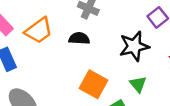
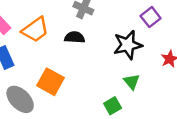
orange square: (94, 84) -> (50, 82), moved

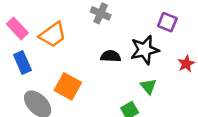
purple square: (151, 17) -> (167, 22), turned -30
black semicircle: (75, 37) -> (111, 56), moved

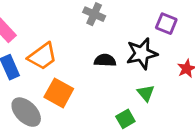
orange trapezoid: (53, 35) -> (42, 56), moved

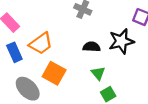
green triangle: (146, 93) -> (98, 73), moved

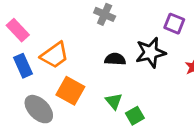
green triangle: (98, 73) -> (114, 101), moved

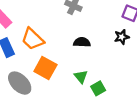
black star: (151, 53) -> (122, 37), moved, size x0.6
orange trapezoid: (55, 55) -> (33, 39), turned 80

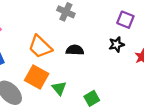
orange trapezoid: (33, 39) -> (40, 47), moved
green triangle: (81, 77) -> (59, 88), moved

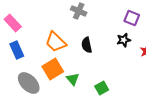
black semicircle: (75, 50) -> (87, 45), turned -105
orange square: (37, 77) -> (53, 69), turned 30

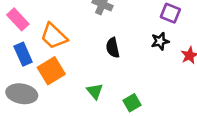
orange trapezoid: (56, 42) -> (54, 36), moved
orange square: (53, 69) -> (51, 71), moved
gray ellipse: (29, 83) -> (22, 94), moved, turned -35

